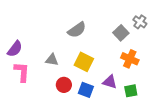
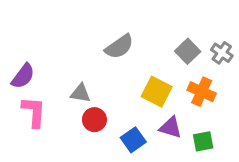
gray cross: (140, 22) -> (222, 53), moved
yellow square: (84, 62) -> (157, 92), moved
red circle: (64, 85) -> (94, 120), moved
blue square: (86, 90) -> (133, 140), turned 35

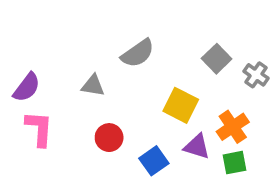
gray cross: (222, 53) -> (256, 75), moved
orange cross: (202, 92) -> (233, 127), moved, turned 32
gray triangle: (80, 93) -> (93, 86), moved

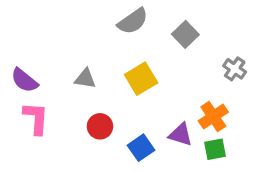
gray semicircle: (138, 53) -> (133, 21), moved
gray square: (217, 59) -> (185, 34), moved
purple semicircle: (27, 87) -> (24, 80), turned 92
yellow square: (181, 105) -> (141, 79), moved, turned 32

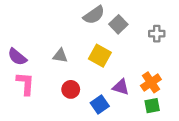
gray square: (185, 34) -> (118, 24), moved
gray cross: (235, 69) -> (157, 34), moved, turned -35
yellow square: (141, 79) -> (100, 56), turned -30
purple triangle: (180, 135) -> (121, 87), moved

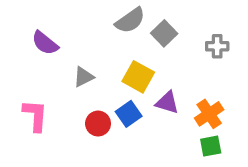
gray triangle: (60, 56) -> (84, 77), turned -35
purple semicircle: (17, 57) -> (45, 43), moved
purple triangle: (121, 87) -> (167, 103), moved
blue square: (100, 105) -> (129, 114), moved

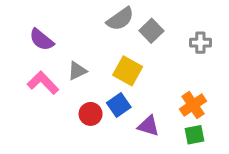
purple triangle: (167, 103) -> (148, 126), moved
pink L-shape: (35, 115) -> (43, 83), moved, turned -48

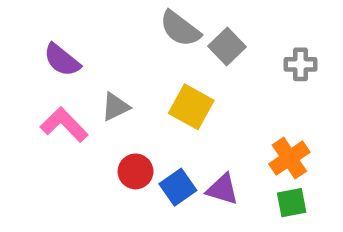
gray semicircle: (120, 19) -> (180, 29), turned 72
blue square: (119, 105) -> (178, 187), moved

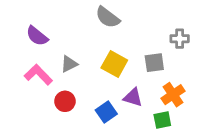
gray square: (227, 47) -> (154, 63), moved, turned 36
red circle: (136, 171) -> (65, 101), moved
purple triangle: (222, 189) -> (133, 97), moved
green square: (292, 203) -> (162, 120), moved

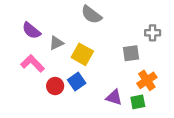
gray triangle: (69, 64) -> (56, 43), moved
yellow square: (114, 64) -> (82, 54), moved
purple triangle: (133, 97) -> (114, 97), moved
blue square: (106, 112) -> (77, 81), moved

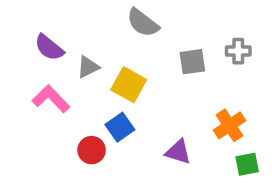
gray square: (131, 53) -> (192, 62), moved
red circle: (55, 86) -> (92, 150), moved
green square: (138, 102) -> (247, 164), moved

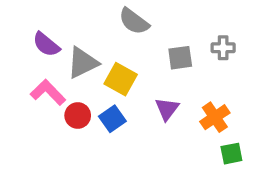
gray triangle: (88, 67) -> (83, 63), size x1.5
red circle: (92, 150) -> (78, 116), moved
purple triangle: (178, 152) -> (167, 109), moved, turned 50

